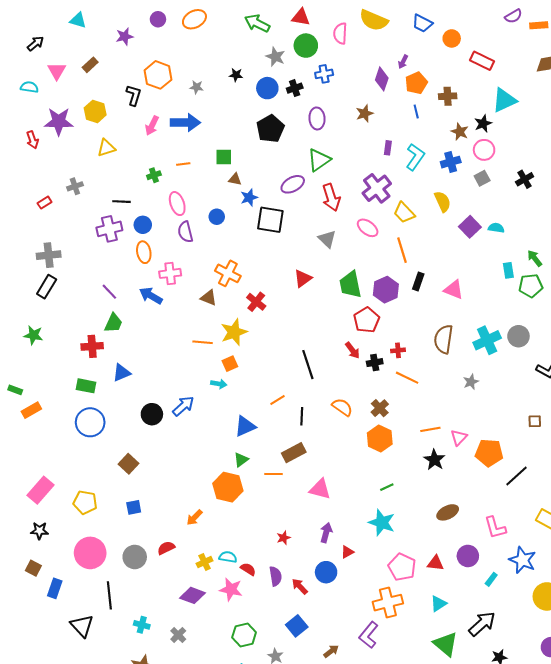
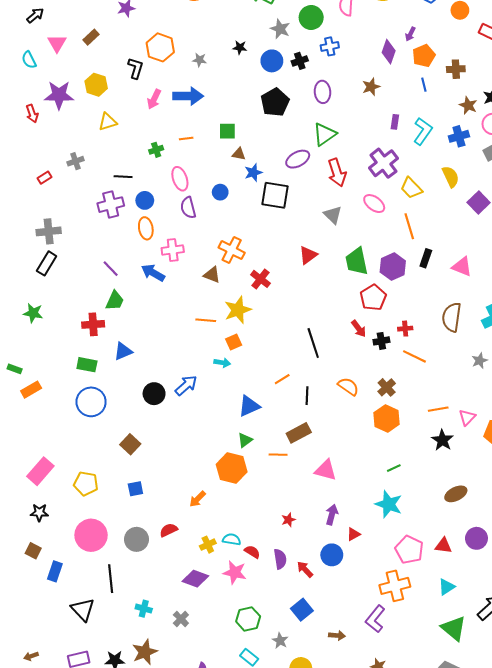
cyan semicircle: (29, 87) -> (29, 60), turned -126
brown arrow: (331, 651) -> (337, 635), turned 42

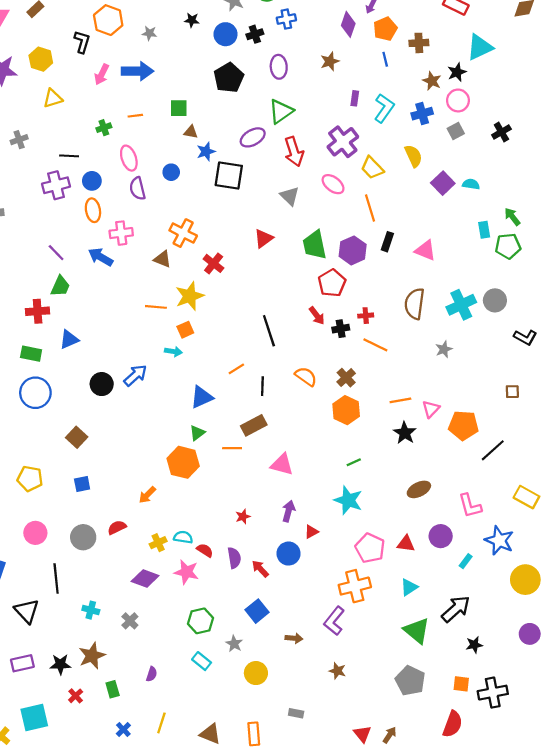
pink circle: (91, 535) -> (35, 533), size x0.7

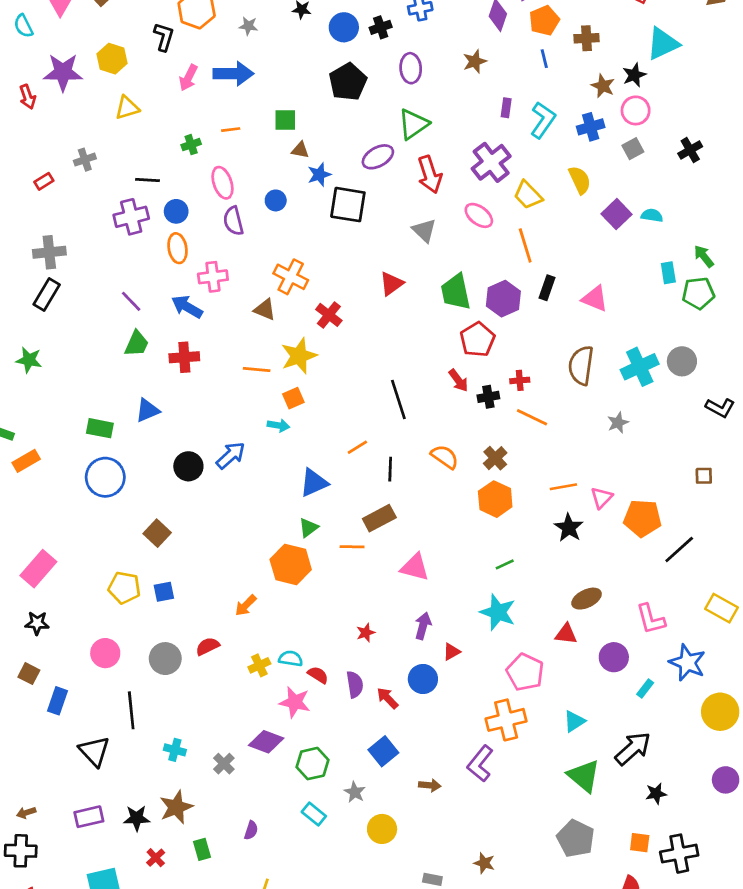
red cross: (38, 311) -> (184, 357), moved
yellow pentagon: (30, 479) -> (124, 588), moved
red triangle: (406, 544) -> (566, 634), moved
purple diamond: (145, 579) -> (266, 742), moved
brown star: (337, 671) -> (484, 863), moved

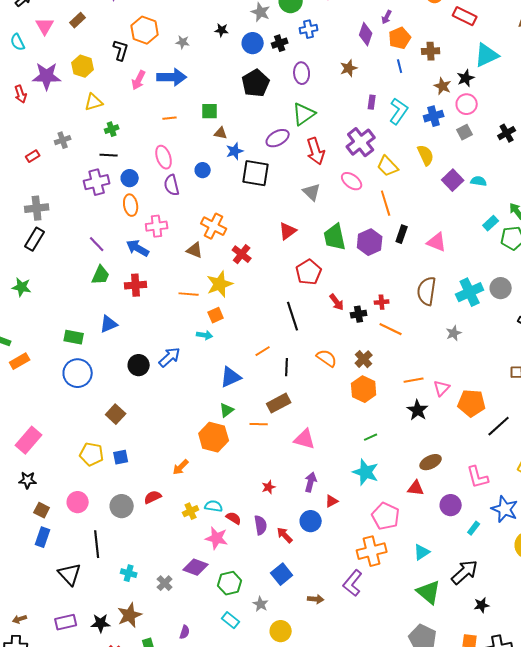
green cross: (191, 145) -> (112, 129), moved
cyan rectangle: (668, 273) -> (491, 223), turned 56
red pentagon: (477, 340) -> (309, 272), moved
brown square: (29, 674) -> (42, 510), moved

